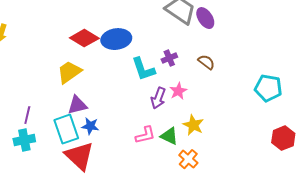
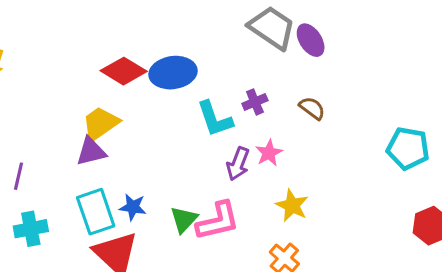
purple triangle: (77, 105) -> (91, 151), moved
purple line: (27, 115) -> (18, 176), moved
pink L-shape: (145, 135) -> (218, 221), size x1.4
green triangle: (169, 136) -> (184, 219), moved, turned 48

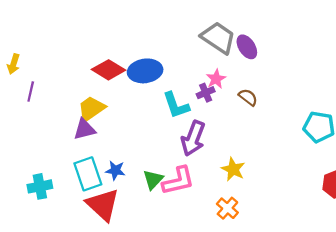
pink star: (269, 153) -> (216, 79), moved
purple arrow: (238, 164) -> (193, 138), size x1.4
purple line: (18, 176) -> (31, 91), moved

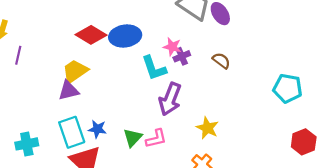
pink star: (216, 79) -> (172, 47), moved, turned -30
pink L-shape: (178, 181) -> (156, 139), size x0.7

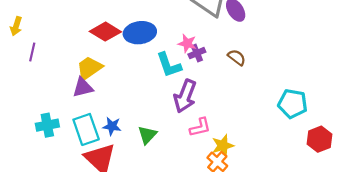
cyan pentagon: (288, 88) -> (293, 104), moved
yellow star: (207, 128) -> (223, 146), moved, turned 30
pink L-shape: (156, 139) -> (200, 127), moved
cyan cross: (27, 144) -> (47, 125), moved

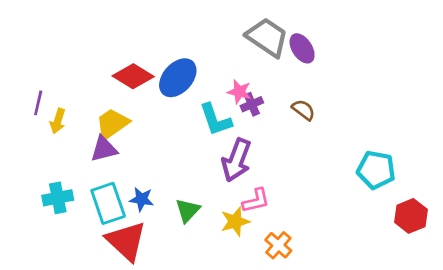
yellow arrow: (16, 26) -> (58, 121), moved
blue ellipse: (140, 33) -> (178, 78), turned -40
yellow star: (223, 146) -> (235, 222), moved

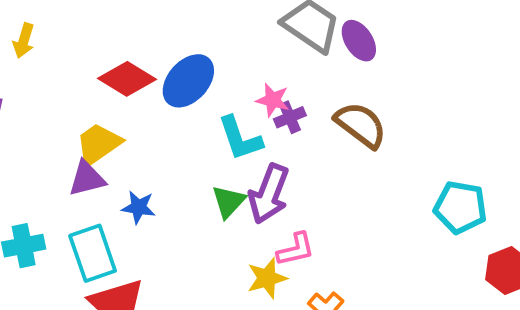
brown semicircle: (303, 110) -> (361, 125), size x1.6
yellow arrow: (58, 121) -> (24, 41), moved
blue star: (142, 199) -> (139, 207), moved
green triangle: (188, 210) -> (229, 202), moved

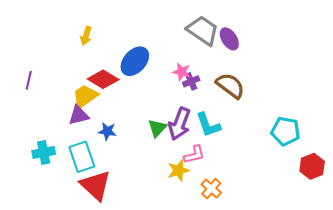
yellow arrow: (24, 41) -> (86, 36), moved
red diamond: (127, 79) -> (103, 79), moved
cyan L-shape: (240, 138) -> (208, 125), moved

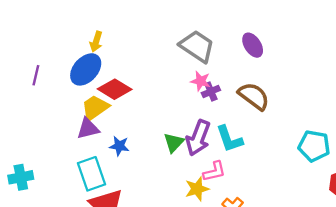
gray trapezoid: (203, 30) -> (197, 46), moved
blue ellipse: (135, 61) -> (86, 69), moved
purple line: (29, 80) -> (36, 75), moved
cyan cross: (44, 152) -> (21, 177), moved

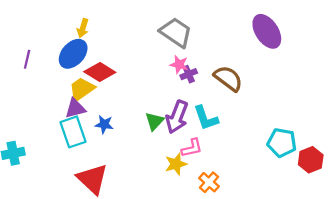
purple ellipse: (253, 45) -> (267, 31), moved, size x1.5
cyan pentagon: (314, 146) -> (282, 143), moved
cyan rectangle: (91, 174) -> (73, 132), moved

